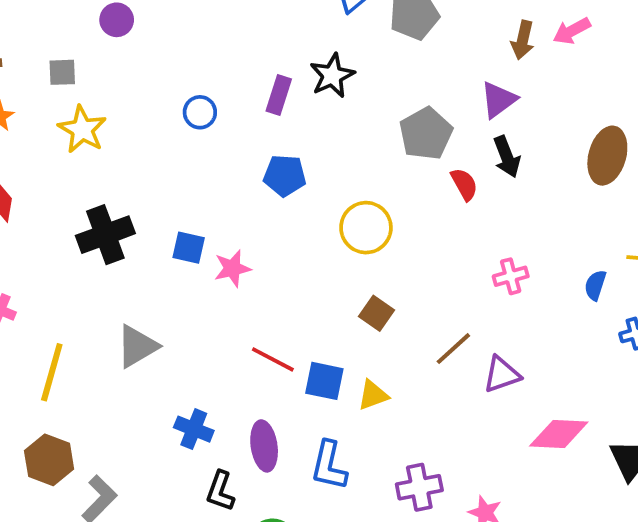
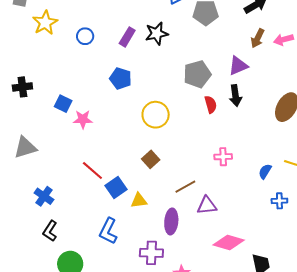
yellow star: (82, 129) -> (45, 23), moved
black cross: (105, 235) -> (22, 87), size x0.7
blue square: (324, 381) -> (116, 188), turned 30
purple ellipse: (264, 446) -> (171, 221), moved

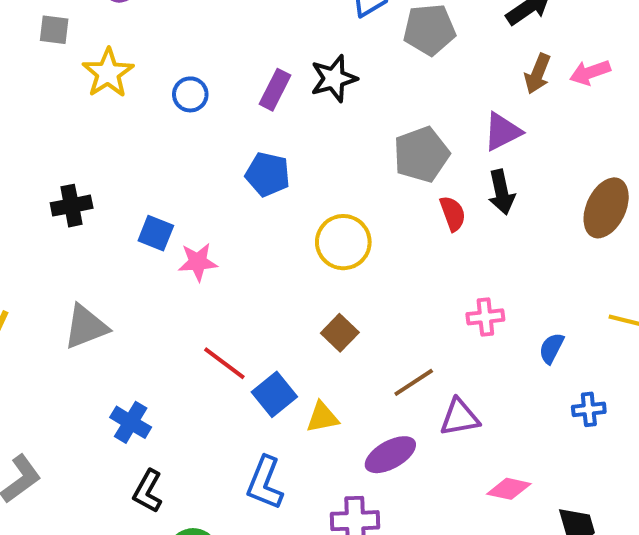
blue semicircle: (265, 171) -> (551, 348), moved
blue cross: (279, 201) -> (589, 409), moved
purple ellipse: (171, 221) -> (390, 455), turned 60
pink diamond: (229, 243) -> (509, 489), size x0.7

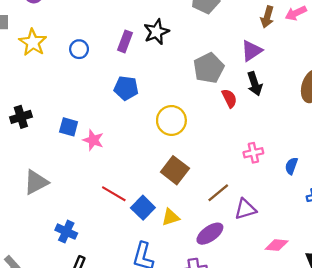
pink star: (198, 262) -> (93, 140), turned 30
brown square: (340, 333) -> (175, 170), size x1.4

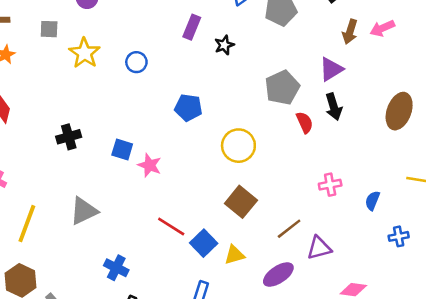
black star: (156, 32) -> (224, 45), size x0.7
purple rectangle: (125, 41) -> (192, 27), moved

